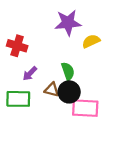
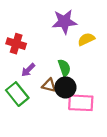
green rectangle: (18, 99) -> (17, 94), turned 50

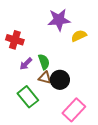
green semicircle: (64, 68) -> (44, 62), moved
green rectangle: (17, 94) -> (28, 97), moved
pink rectangle: (81, 103) -> (74, 110), moved, turned -50

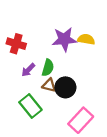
purple star: (59, 20) -> (64, 39), moved
yellow semicircle: (79, 36) -> (86, 39), turned 35
green semicircle: (44, 62) -> (48, 68), turned 35

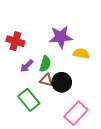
yellow semicircle: (86, 39) -> (81, 53), moved

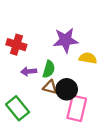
purple arrow: (27, 66) -> (29, 71), turned 40
green rectangle: (29, 100) -> (18, 108), moved
pink rectangle: (76, 113) -> (77, 108), moved, turned -30

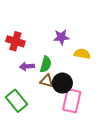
purple star: (66, 40) -> (61, 37), size x0.7

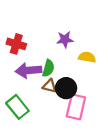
purple arrow: (27, 66) -> (28, 70), size x1.6

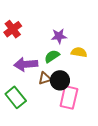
red cross: (16, 44) -> (13, 29), moved, turned 36
green semicircle: (48, 68) -> (52, 56), moved, turned -140
brown triangle: (49, 86) -> (45, 78), turned -32

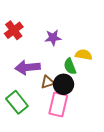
purple star: (59, 36) -> (53, 38), moved
green semicircle: (52, 56) -> (70, 66), moved, turned -77
pink rectangle: (69, 97) -> (58, 104), moved

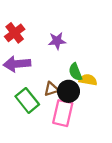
yellow semicircle: (84, 55) -> (88, 80), moved
purple arrow: (28, 67) -> (17, 64), moved
green rectangle: (17, 102) -> (27, 100), moved

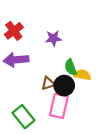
green rectangle: (27, 100) -> (23, 117), moved

